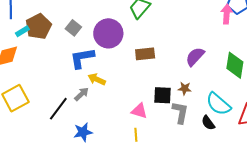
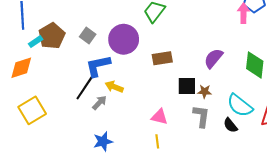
black square: (162, 95) -> (187, 86), moved
black line: (58, 109) -> (85, 88), moved

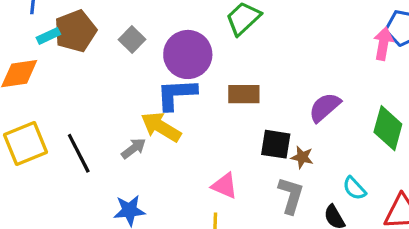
blue L-shape: (98, 66) -> (176, 94), moved
yellow arrow: (114, 87) -> (161, 127), size x1.4
black line: (85, 88) -> (79, 153), moved, turned -70
cyan semicircle: (240, 105) -> (354, 188), size x0.6

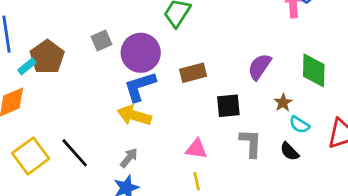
gray square: (132, 40) -> (101, 40), moved, turned 36
gray arrow: (134, 148) -> (129, 158), moved
brown star: (302, 157) -> (283, 103), moved, turned -30

